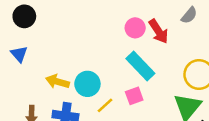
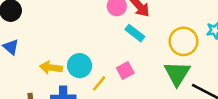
cyan rectangle: (140, 66) -> (135, 33), moved, size x0.7

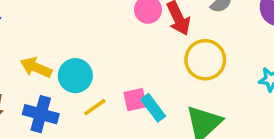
cyan rectangle: (135, 33) -> (153, 108), moved
yellow circle: (184, 41) -> (205, 60), moved

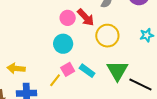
cyan circle: (75, 76) -> (63, 44), moved
pink square: (135, 100) -> (68, 69), moved

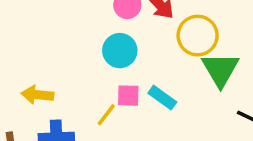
pink square: (68, 69) -> (128, 96), turned 32
green triangle: (117, 71) -> (220, 69), moved

